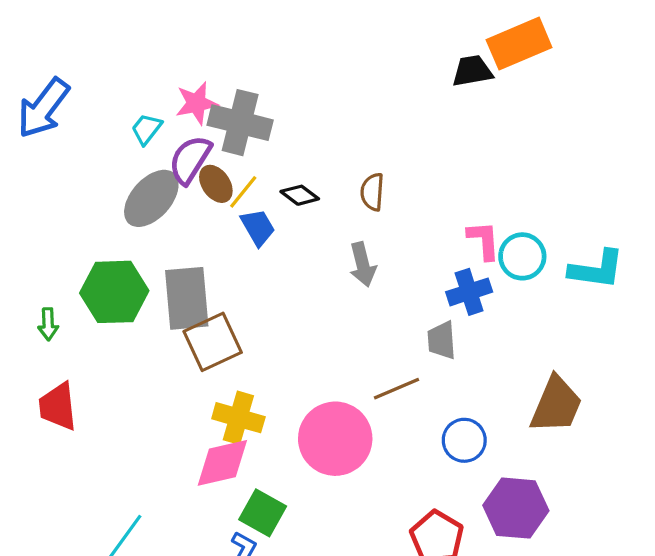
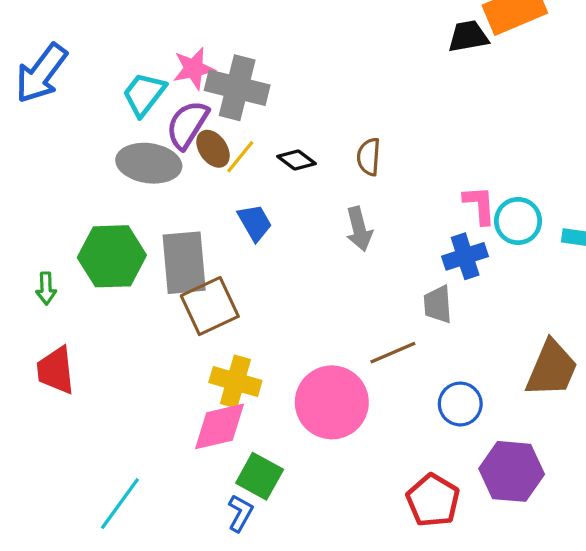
cyan trapezoid: (147, 129) -> (144, 94), size x1.4
gray ellipse: (151, 198) -> (149, 163), turned 56
blue trapezoid: (258, 227) -> (255, 223), moved

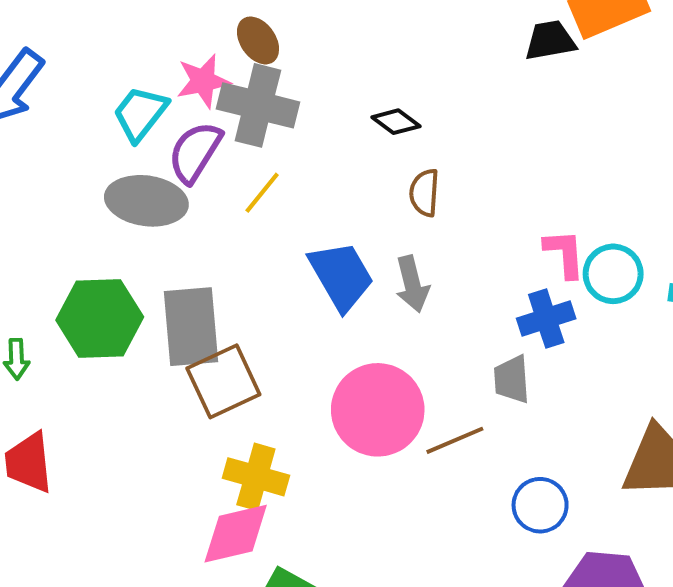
brown ellipse: (213, 149) -> (258, 40), moved
black diamond: (296, 160) -> (396, 122), moved
blue trapezoid: (255, 223) -> (341, 276), moved, size x1.5
pink circle: (332, 402) -> (378, 410), moved

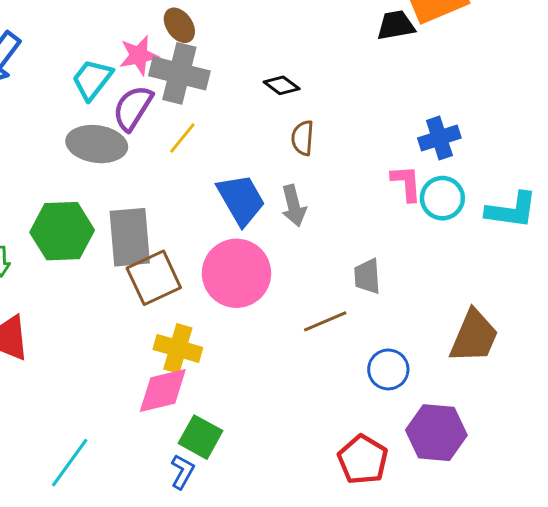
blue cross: (546, 319) -> (439, 138), moved
pink circle: (378, 410) -> (236, 273), moved

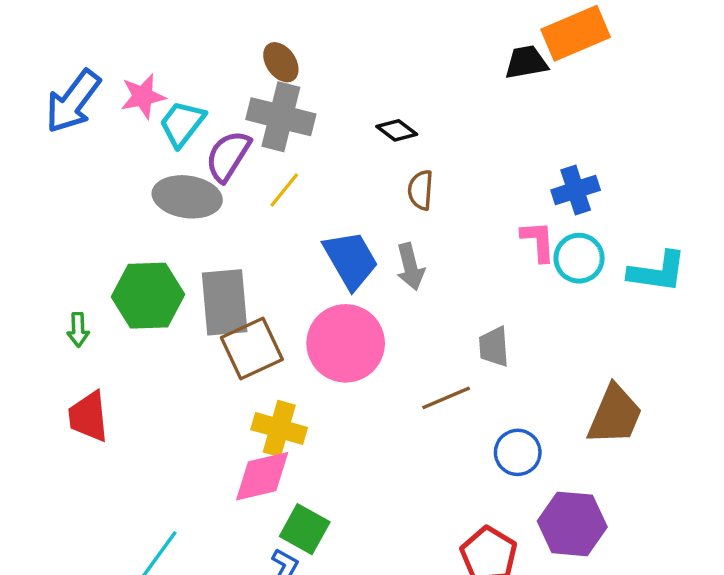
pink star: (139, 55) -> (143, 96), moved

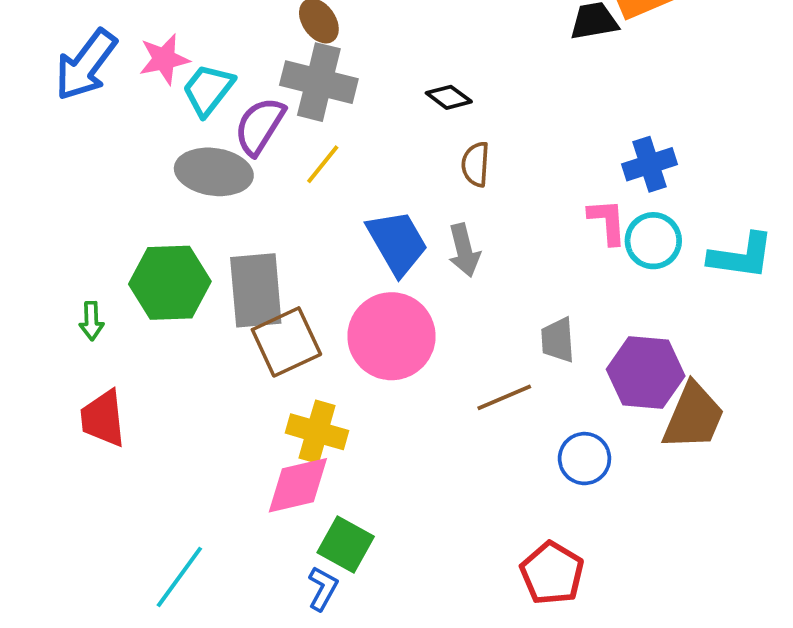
purple hexagon: (572, 524) -> (646, 373), moved

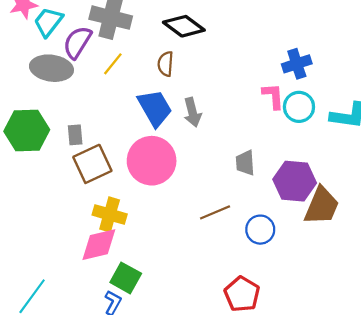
black diamond: (449, 97) -> (184, 26), size x1.6
brown semicircle: (476, 164) -> (166, 64), moved
gray rectangle: (256, 290) -> (75, 135), size x0.5
brown line: (504, 397) -> (215, 212), moved

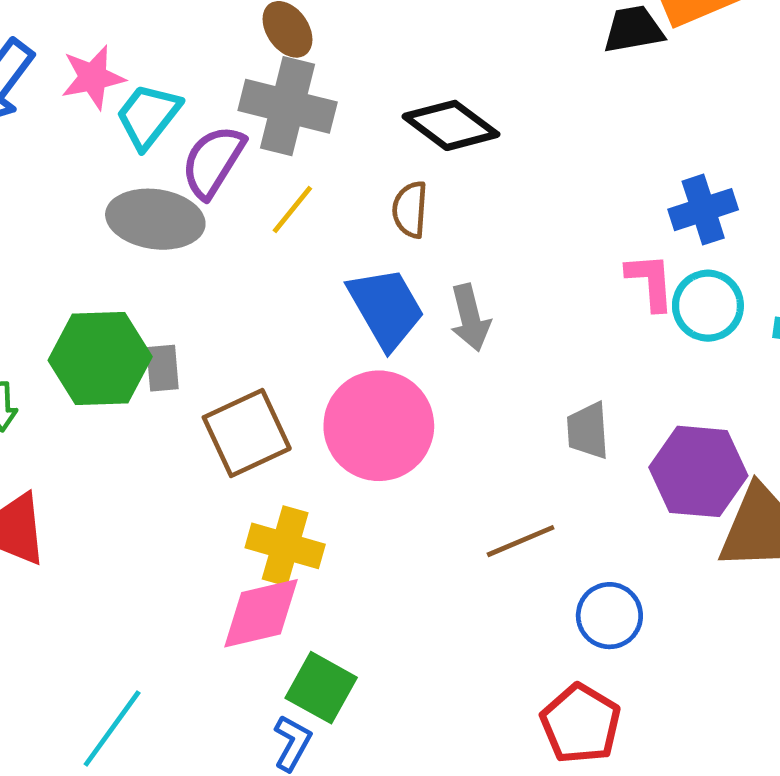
gray rectangle: (75, 135) -> (163, 368), moved
blue circle: (260, 230) -> (609, 616), moved

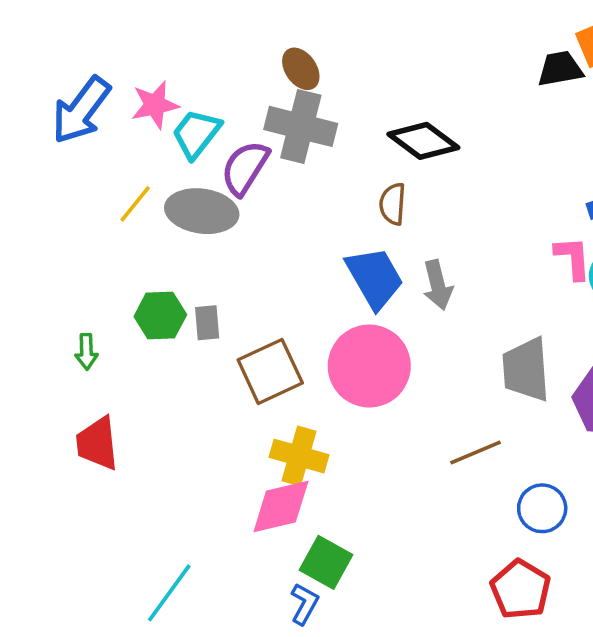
yellow line: (292, 210) -> (135, 204), moved
green hexagon: (100, 358) -> (160, 316), size x0.7
gray trapezoid: (588, 431) -> (526, 370), size x1.5

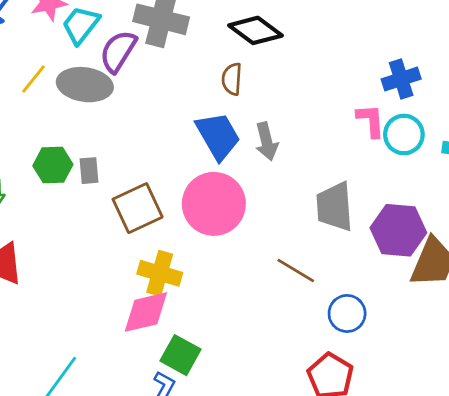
brown line: (476, 452) -> (296, 270), turned 54

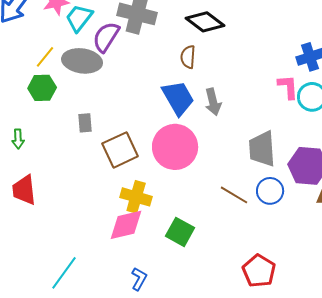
green hexagon: (53, 165) -> (42, 88), moved
blue circle: (347, 313) -> (270, 191), moved
green square: (181, 355) -> (180, 232), moved

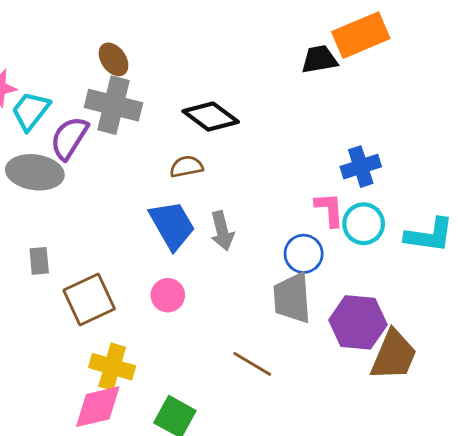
brown semicircle: (188, 57) -> (186, 167), turned 75
pink circle: (175, 147) -> (168, 295), size x0.5
blue circle: (270, 191) -> (304, 254), moved

